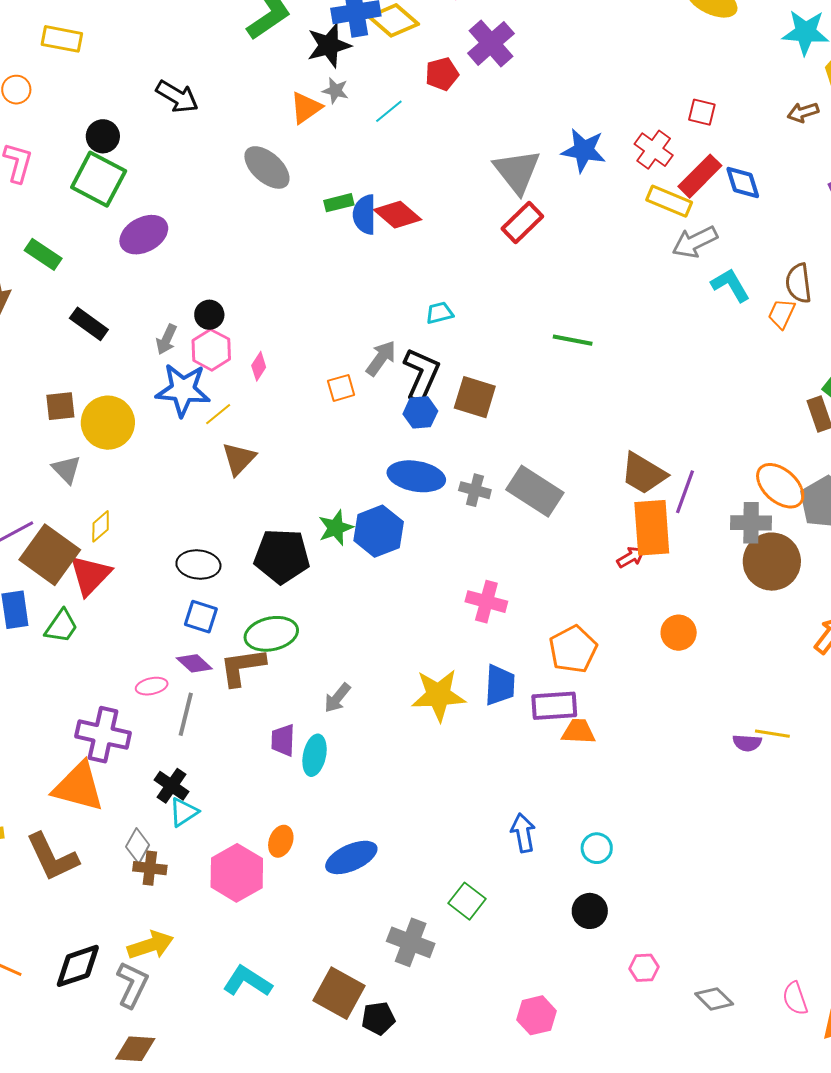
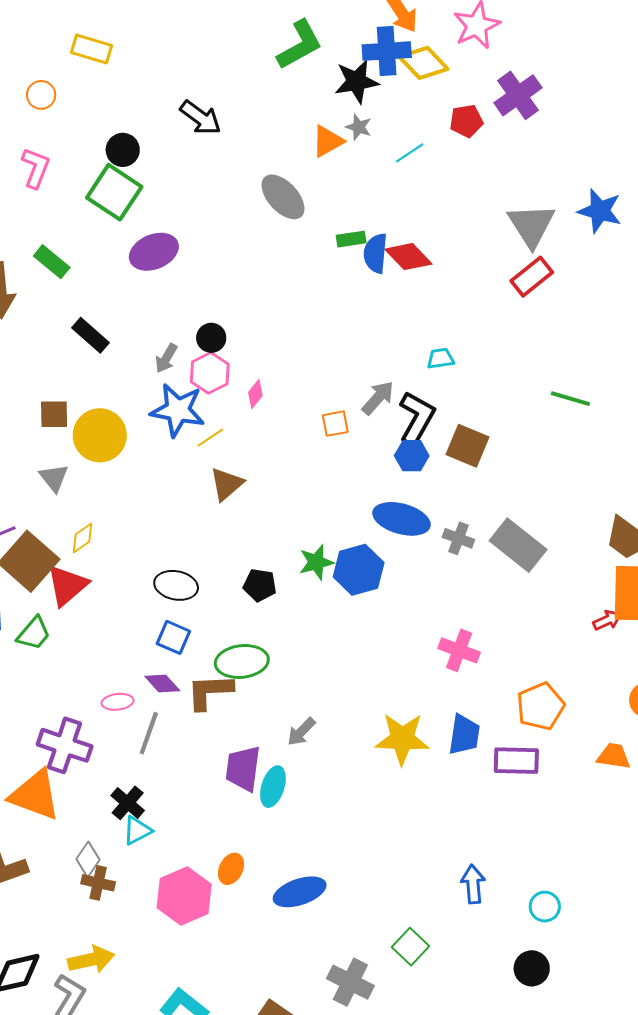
black pentagon: (282, 556) -> (260, 585), size x0.6
orange trapezoid: (578, 732) -> (614, 756), moved
purple trapezoid: (283, 740) -> (243, 769), size x1.4

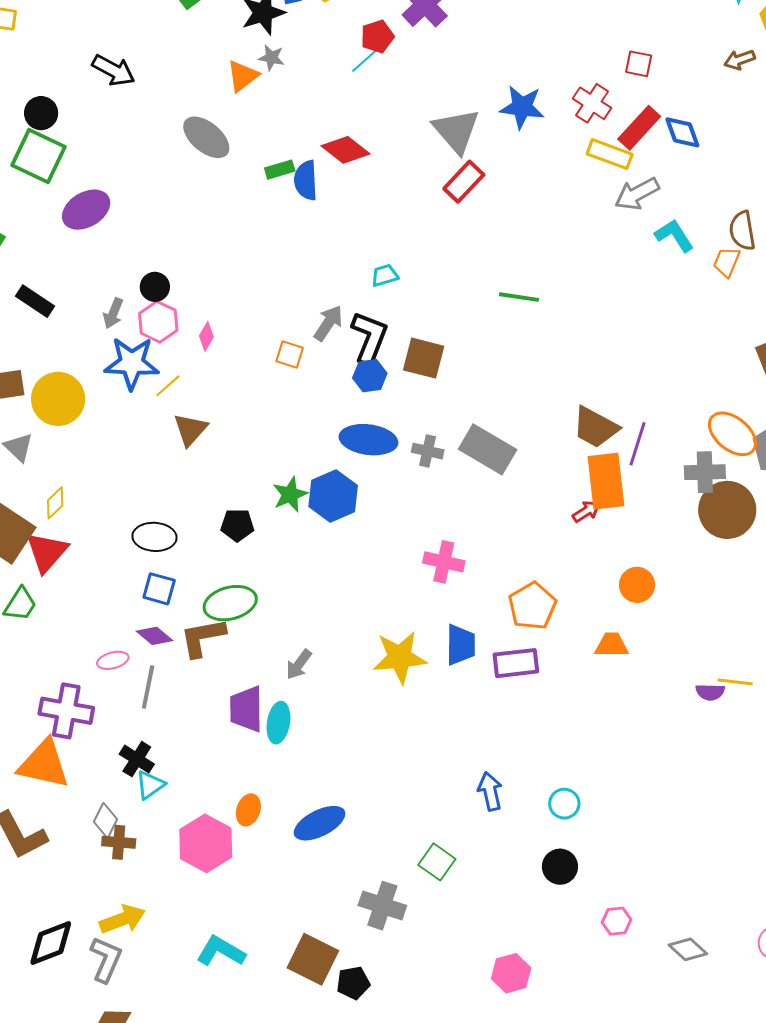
cyan line: (410, 153) -> (365, 61), moved
red diamond: (408, 257) -> (345, 150), moved
orange square: (335, 424) -> (290, 354), turned 36

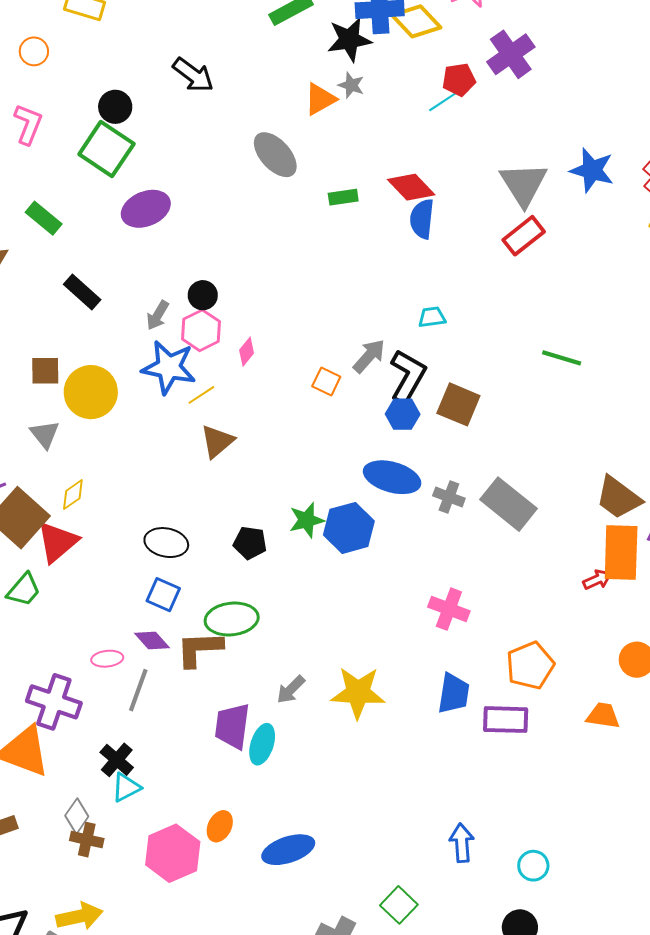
blue semicircle: (306, 180) -> (422, 219), moved
yellow star: (400, 657) -> (358, 693), moved

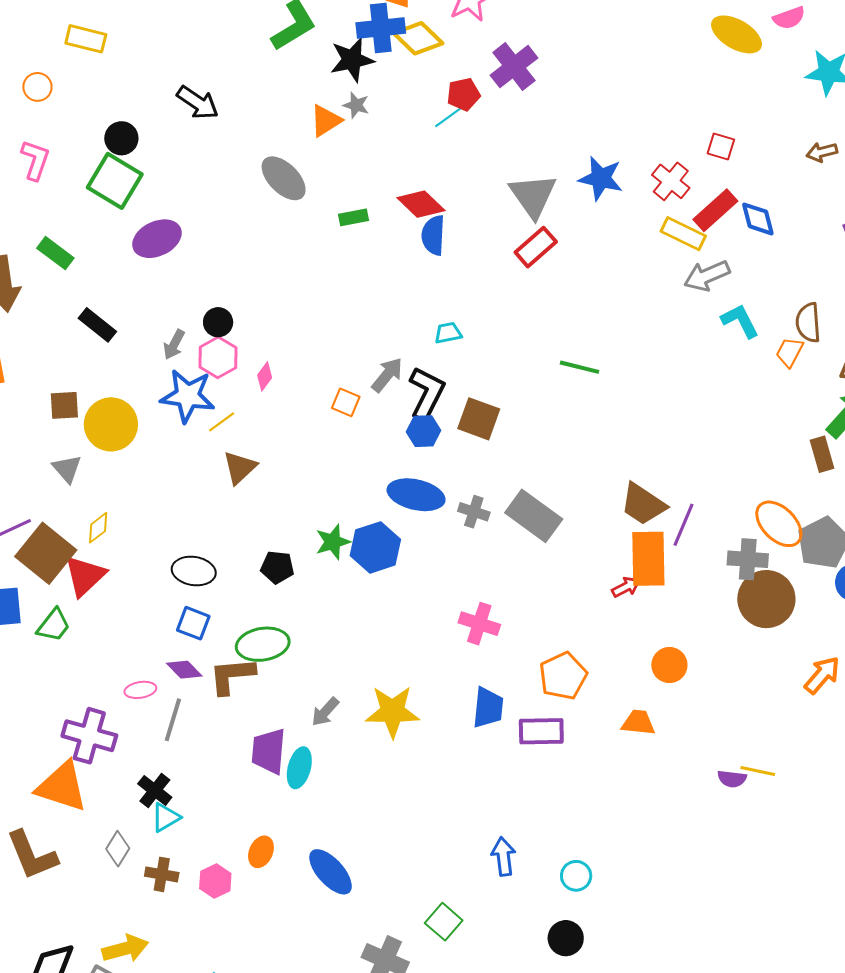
brown cross: (87, 840) -> (162, 874), moved
blue ellipse: (288, 850) -> (331, 872), turned 69
pink hexagon: (173, 853) -> (215, 881), size x0.6

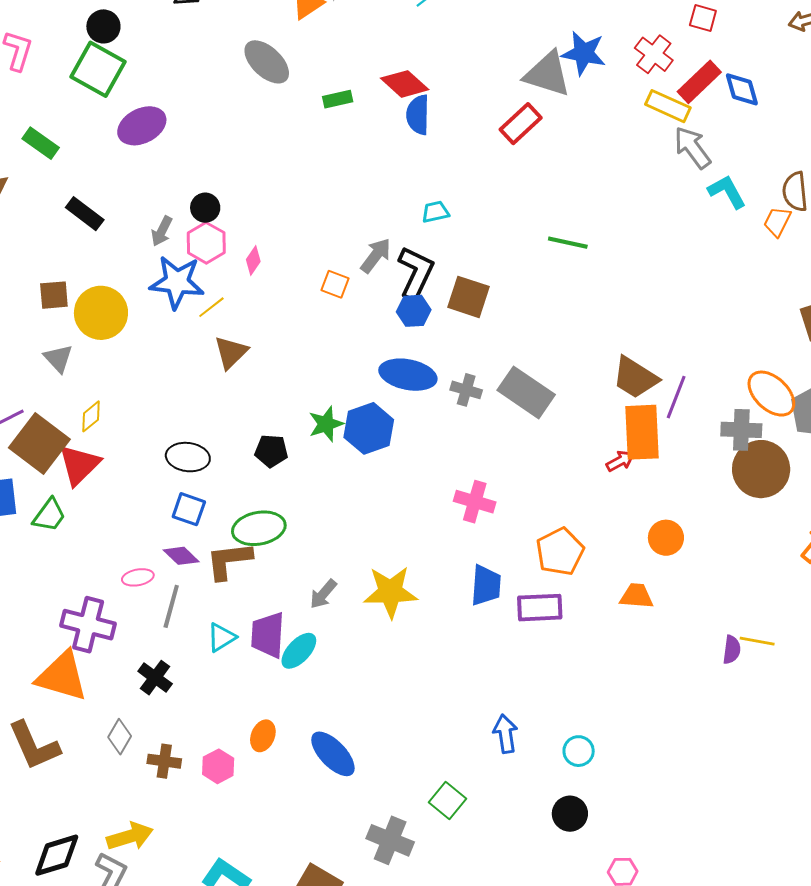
gray triangle: (533, 196) -> (547, 74), moved, turned -36
gray arrow: (707, 276) -> (692, 148), turned 78
cyan ellipse: (299, 768) -> (299, 651), turned 30
purple semicircle: (732, 779) -> (732, 650), turned -88
cyan triangle: (166, 818) -> (222, 637), moved

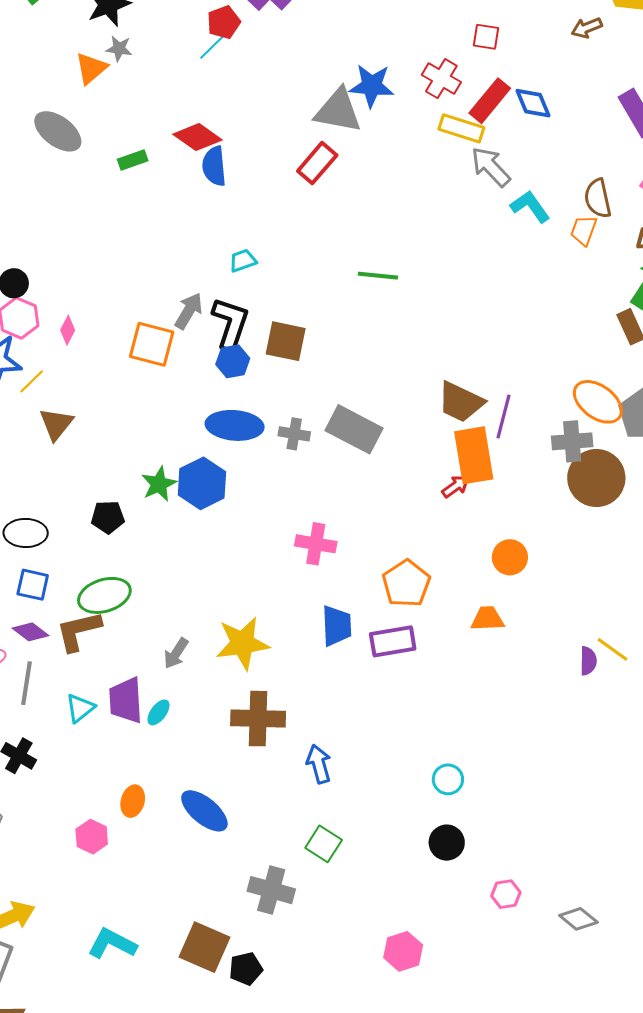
orange square: (335, 284) -> (152, 344), size x1.6
yellow line: (757, 641) -> (613, 649), turned 32
cyan ellipse: (299, 651) -> (158, 712), size x0.7
blue arrow: (505, 734) -> (319, 764), moved
brown cross: (164, 761) -> (258, 719), moved, size x1.6

